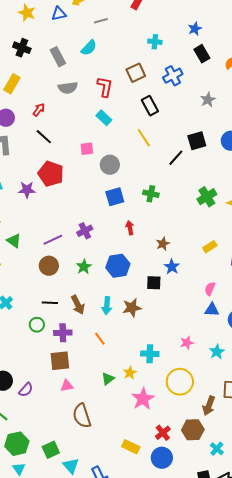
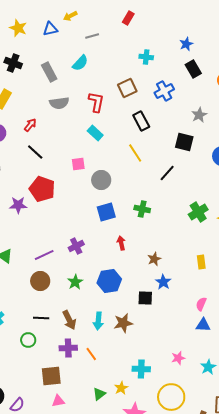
black square: (197, 141) -> (184, 142), moved, turned 30
yellow rectangle: (210, 247) -> (201, 262), turned -64
purple cross: (63, 333) -> (68, 348), moved

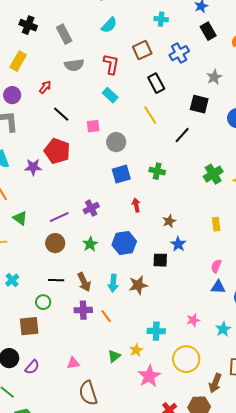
cyan semicircle: (80, 63) -> (109, 25), moved
black line: (35, 152) -> (61, 114), moved
brown square: (51, 376) -> (29, 326), moved

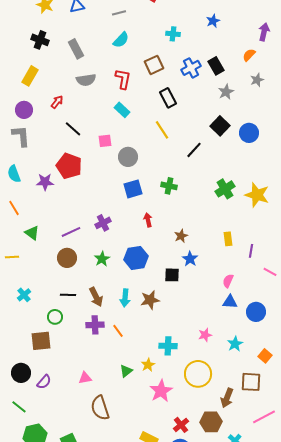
black rectangle: (208, 31) -> (216, 66), moved
black square: (199, 104) -> (220, 126), moved, turned 30

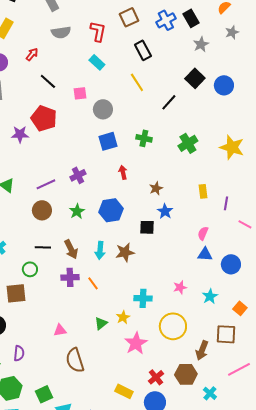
green cross: (225, 189) -> (188, 143), moved
purple semicircle: (44, 382) -> (19, 353), moved, turned -35

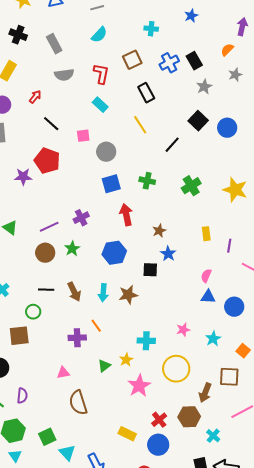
red arrow: (123, 172) -> (126, 215), size x1.5
green star: (77, 211) -> (72, 249), moved
purple cross: (70, 277) -> (77, 338), moved

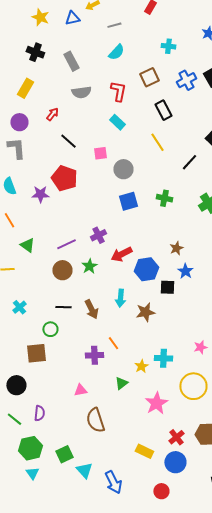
red arrow: (126, 215) -> (121, 254), moved, turned -105
blue hexagon: (114, 253) -> (146, 269), moved
cyan arrow: (103, 293) -> (120, 298), moved
yellow star: (126, 360) -> (141, 366), moved

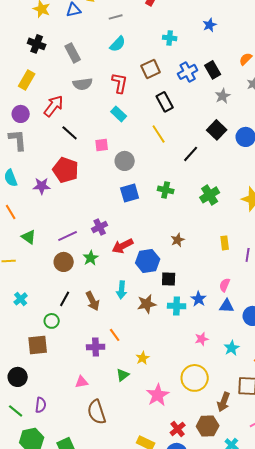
red arrow: (52, 114) -> (54, 106), size x1.6
blue star: (185, 271) -> (199, 299), moved
black line: (63, 307) -> (65, 299), turned -63
cyan cross: (163, 358) -> (177, 306), moved

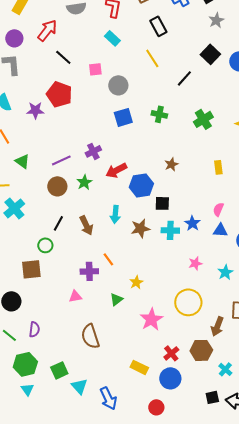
cyan cross: (21, 299) -> (14, 208), moved, size x1.5
pink triangle: (82, 382) -> (75, 296), moved

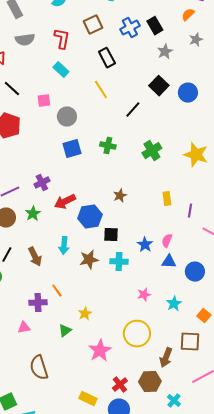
blue star: (192, 223) -> (145, 245), moved

